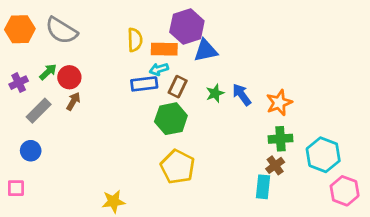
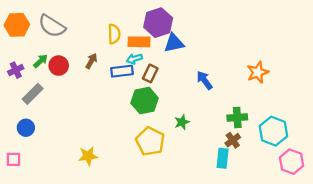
green star: (215, 93) -> (182, 122), moved
brown arrow: (73, 101) -> (91, 61), moved
orange star: (279, 103) -> (258, 72), moved
yellow star: (113, 201) -> (88, 156), moved

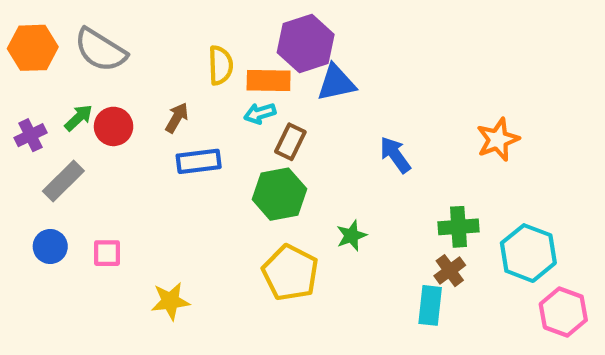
blue rectangle: (122, 71) -> (199, 161), moved
pink square: (13, 159) -> (107, 253), moved

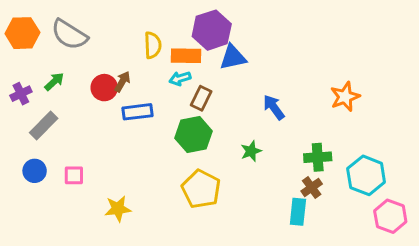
red circle: (114, 126) -> (104, 88), moved
green star: (352, 236) -> (251, 151), moved

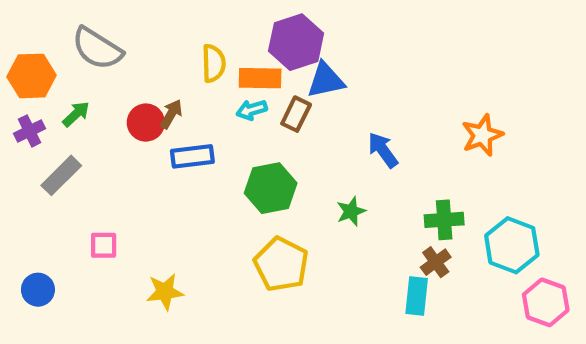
orange hexagon: (22, 33) -> (32, 76), moved
brown rectangle: (201, 98) -> (296, 114), moved
blue circle: (35, 171) -> (38, 290), moved

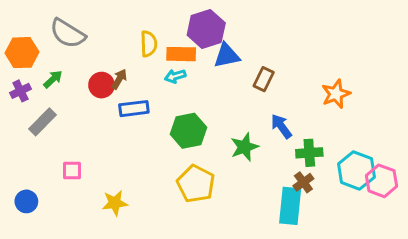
brown rectangle: (296, 114) -> (264, 79), moved
blue arrow: (383, 150) -> (281, 126), moved
green star: (351, 211) -> (244, 147), size x1.4
cyan rectangle: (417, 296) -> (290, 206), size x1.4
pink hexagon: (546, 302) -> (381, 181), moved

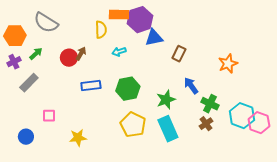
orange rectangle: (181, 54) -> (119, 15), moved
blue rectangle: (134, 109) -> (91, 86), moved
green cross: (309, 153) -> (210, 104), turned 30
blue circle: (26, 201) -> (26, 137), moved
cyan rectangle: (290, 206) -> (168, 129), moved, turned -30

